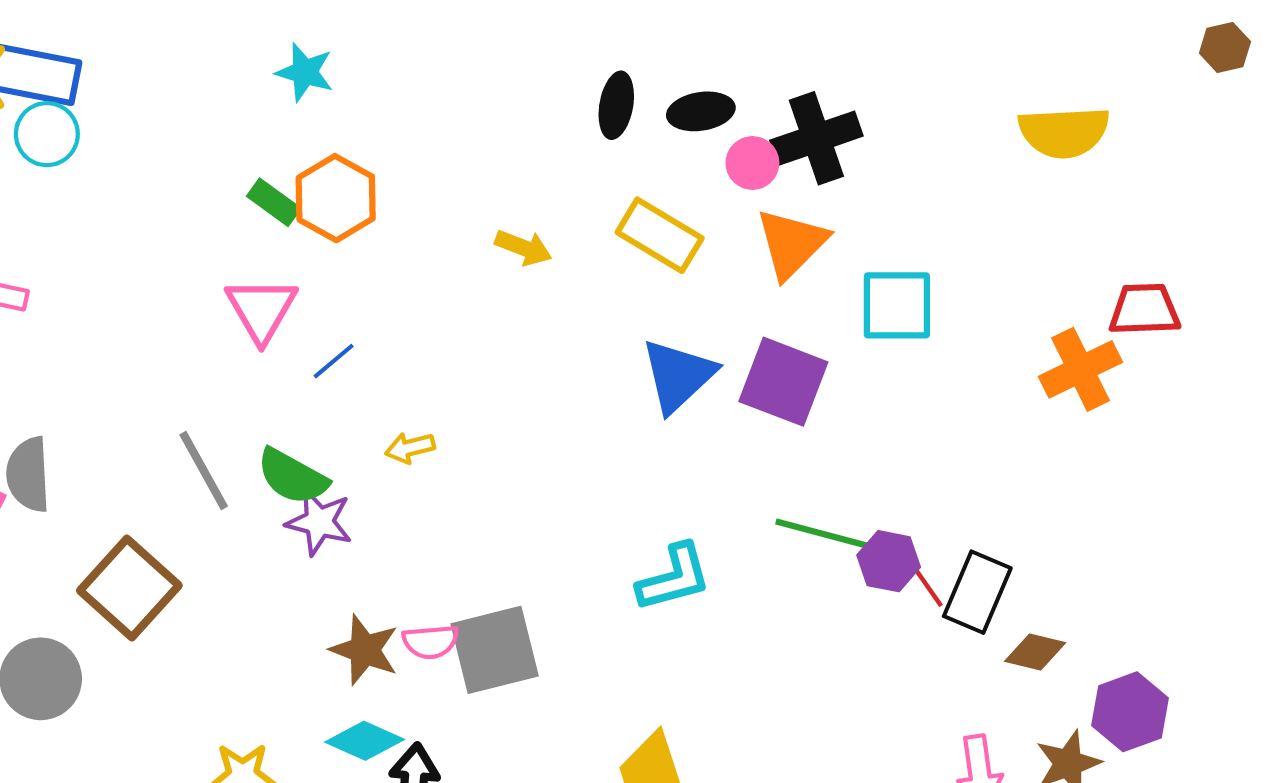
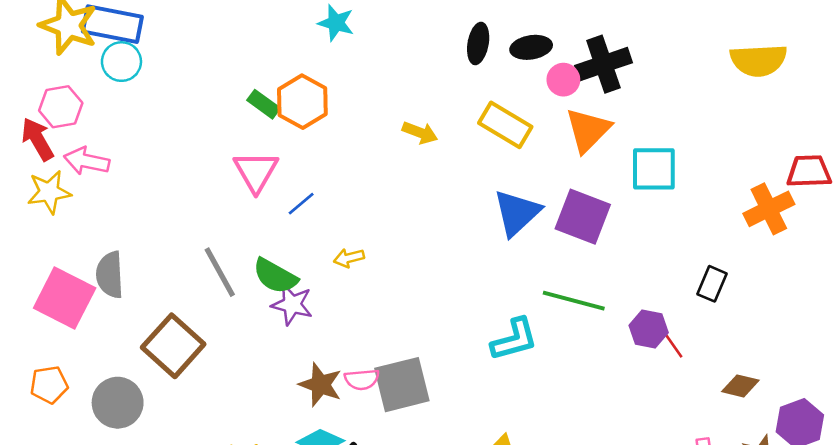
cyan star: (305, 72) -> (336, 23), moved
green line: (825, 534) -> (574, 301), moved
black rectangle: (977, 592) -> (712, 284), moved, size x0.7

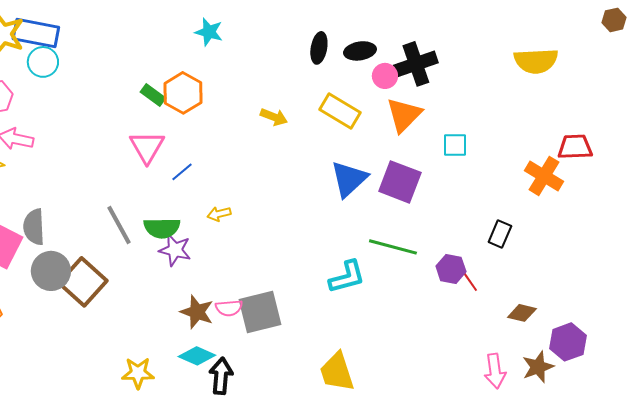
cyan square: (654, 169) -> (455, 145), size x0.7
orange cross: (769, 209) -> (544, 176), turned -33
green semicircle: (275, 276) -> (162, 228), turned -30
gray circle: (118, 403) -> (51, 271), moved

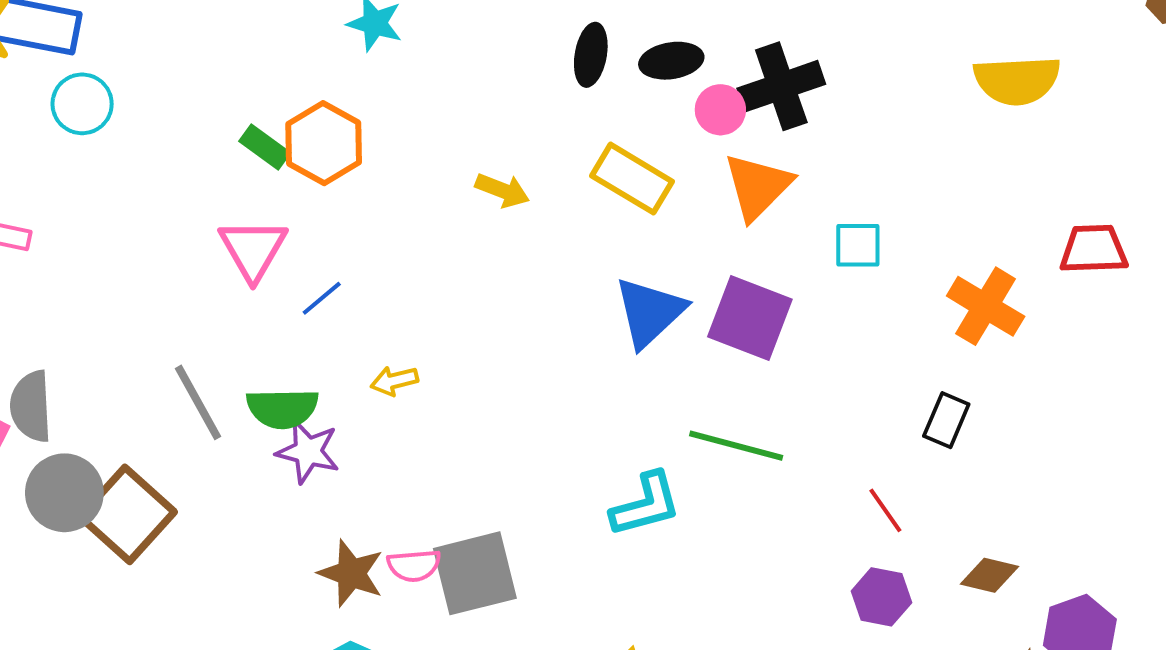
cyan circle: (43, 62) -> (82, 104), moved
orange cross: (544, 176) -> (986, 306), moved
purple hexagon: (451, 269) -> (881, 597), moved

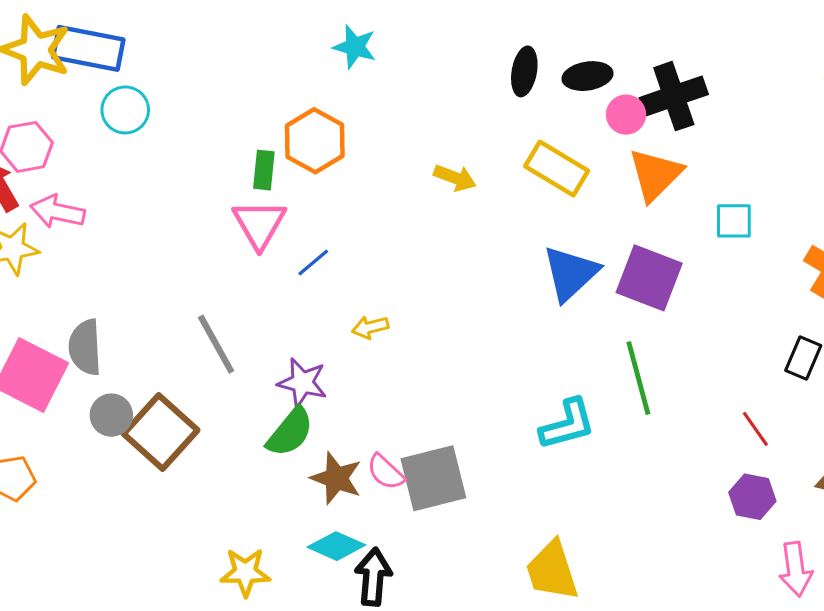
green rectangle: (265, 147) -> (264, 170), moved, turned 60
green semicircle: (282, 408) -> (290, 432), moved, turned -50
green line: (736, 446) -> (638, 378), turned 60
gray circle: (64, 493) -> (111, 415), size x0.7
pink semicircle: (414, 565) -> (386, 472), turned 48

